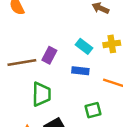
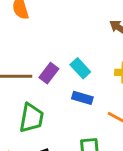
cyan rectangle: (84, 46) -> (80, 68), moved

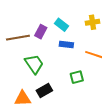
green trapezoid: (31, 118) -> (34, 64), turned -35

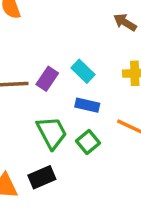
green trapezoid: (34, 64) -> (52, 133), moved
green square: (77, 77) -> (88, 142), moved, turned -32

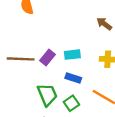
cyan rectangle: (83, 71) -> (72, 55), turned -56

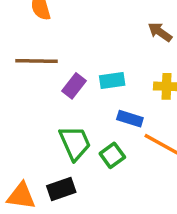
brown line: (21, 59) -> (37, 61), moved
blue rectangle: (73, 78) -> (130, 119), moved

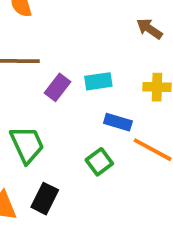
green trapezoid: (75, 143) -> (27, 145), moved
black rectangle: (61, 189) -> (45, 199), turned -44

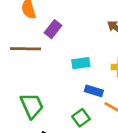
purple rectangle: (57, 87) -> (53, 29), moved

